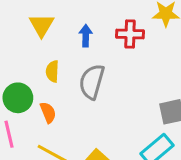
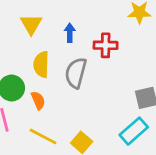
red cross: (130, 34) -> (106, 45), moved
yellow semicircle: (52, 71) -> (41, 64), size x1.4

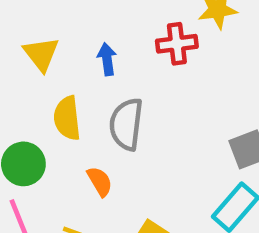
red cross: (106, 45) -> (177, 44), moved
orange semicircle: (38, 100) -> (100, 181), moved

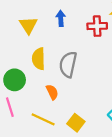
blue arrow: (107, 59) -> (61, 18), moved

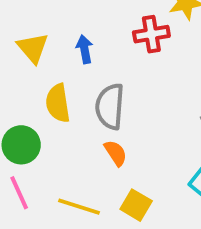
blue arrow: (61, 18) -> (85, 49), moved
orange semicircle: (52, 92) -> (116, 153), moved

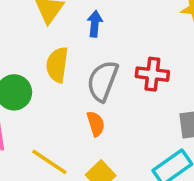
red cross: (151, 34) -> (152, 74), moved

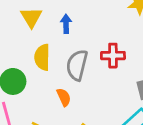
orange semicircle: (96, 124) -> (64, 97), moved

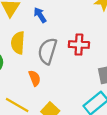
blue arrow: (66, 24) -> (40, 15), turned -35

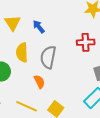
red cross: (79, 45) -> (86, 42), moved

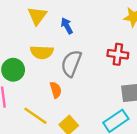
yellow semicircle: (22, 52) -> (42, 52), turned -96

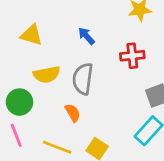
yellow triangle: (37, 16) -> (31, 35), turned -36
blue arrow: (67, 26) -> (86, 36), moved

